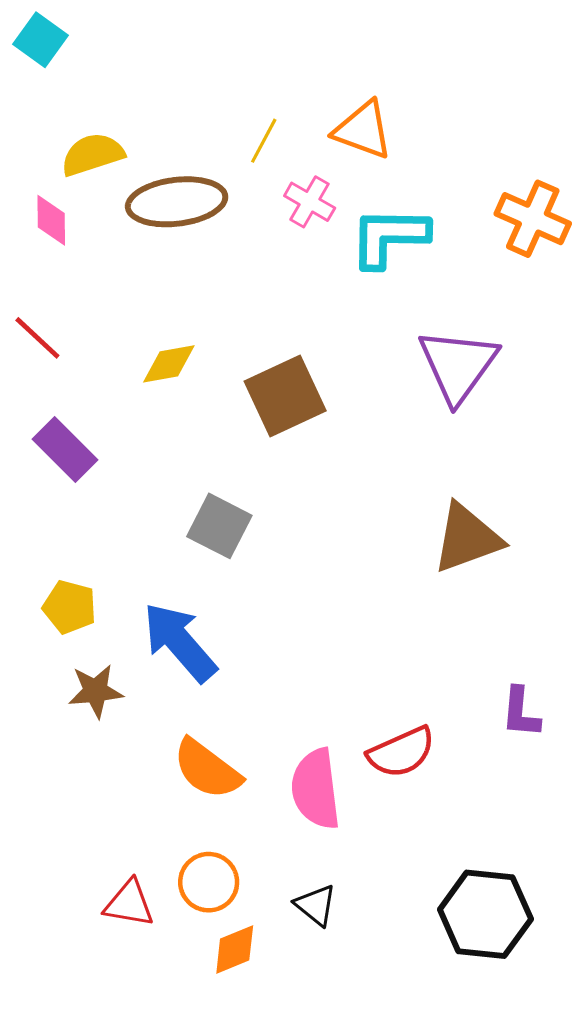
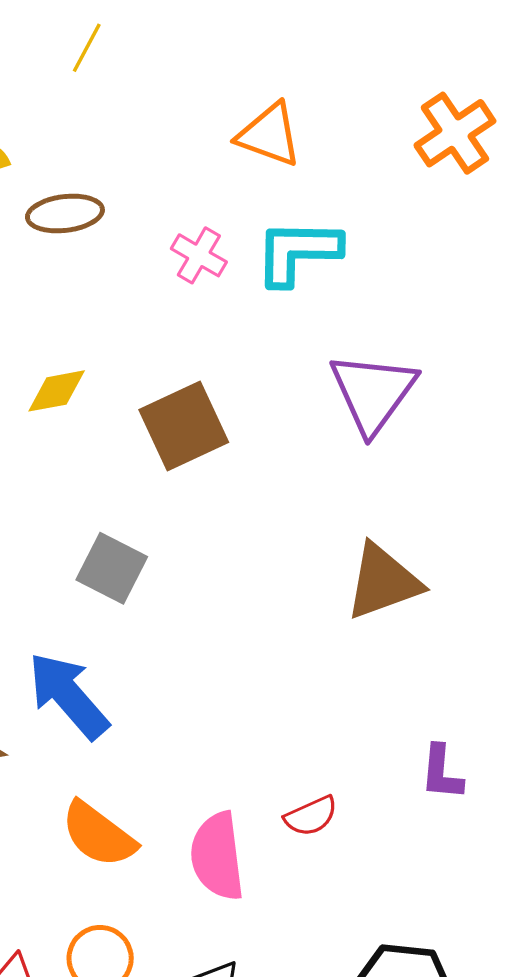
yellow line: (264, 141) -> (87, 48), moved
brown ellipse: (177, 202) -> (65, 213), size x0.7
pink cross: (310, 202) -> (199, 255), moved
orange cross: (533, 219) -> (455, 133), moved, turned 32
red semicircle: (401, 752) -> (311, 816), size x0.7

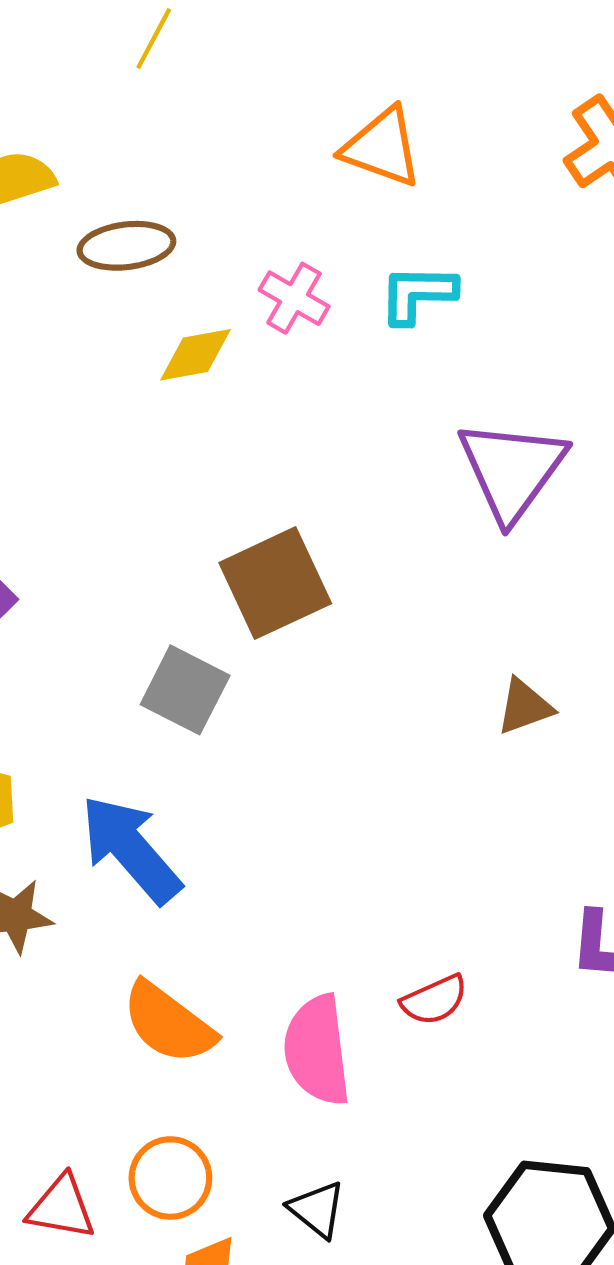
cyan L-shape: (298, 252) -> (418, 294), size x0.7
yellow diamond: (57, 391) -> (196, 355), moved
brown square: (184, 426) -> (275, 583), moved
brown triangle: (383, 582) -> (524, 707), size x0.6

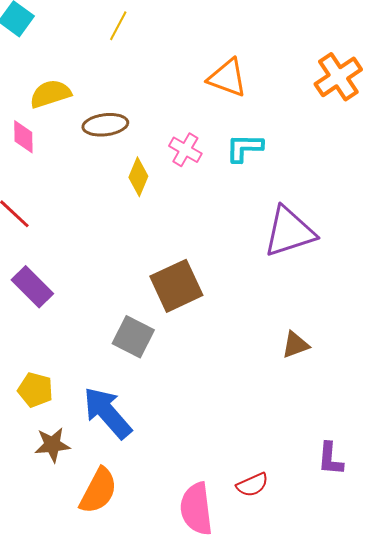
yellow diamond: (196, 355) -> (138, 177), turned -57
purple triangle: (512, 470) -> (289, 232), turned 36
orange semicircle: (168, 1023) -> (98, 491), moved, turned -99

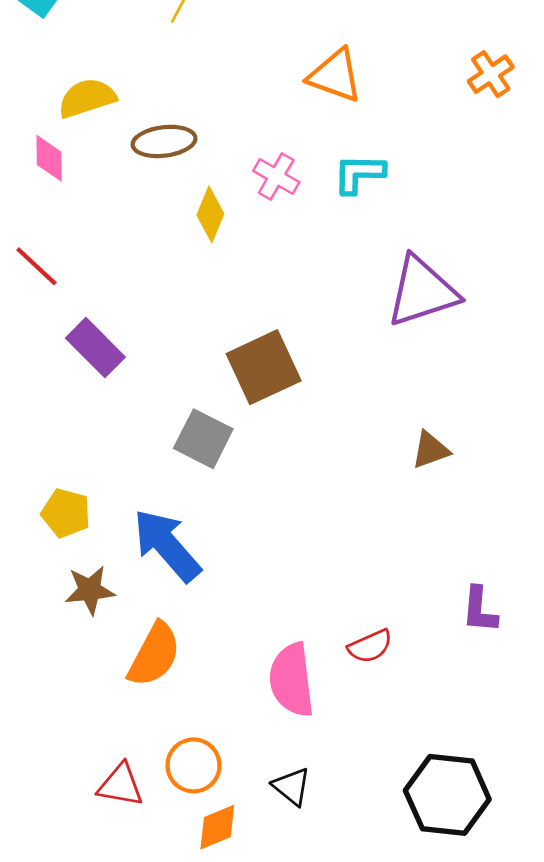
orange cross: (338, 77) -> (491, 74), size x0.7
purple rectangle: (32, 287) -> (95, 348), moved

